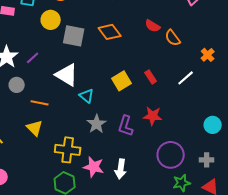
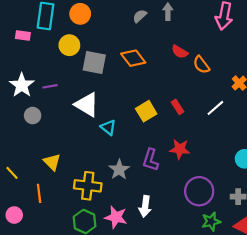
purple line: (33, 58) -> (50, 86), turned 32
orange line: (40, 103) -> (39, 193), moved, turned 72
gray star: (97, 124) -> (119, 170), moved
pink star: (94, 167) -> (116, 217), moved

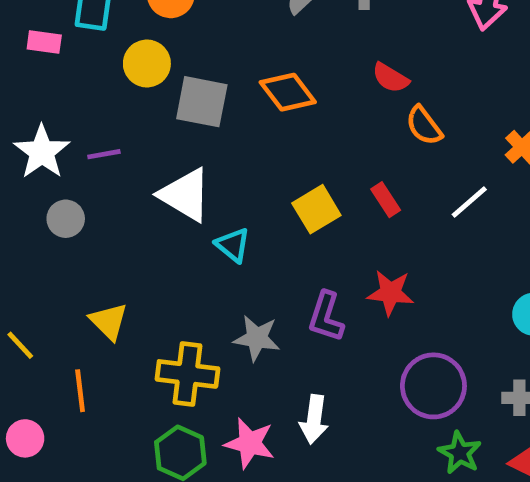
orange semicircle: (201, 65) -> (424, 126), moved
gray star: (119, 170) -> (257, 338), turned -30
green star: (211, 222) -> (460, 453), turned -30

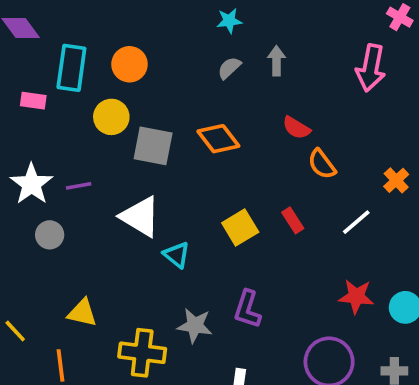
red star: (390, 293) -> (356, 297), moved
yellow triangle: (109, 321) -> (82, 313), turned -32

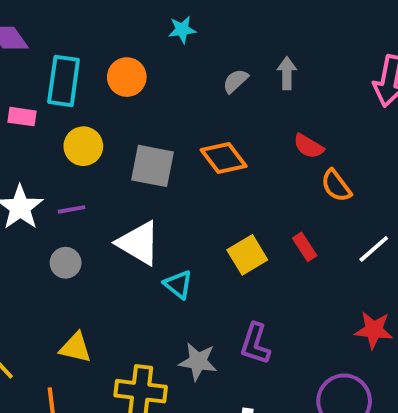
cyan star: (229, 21) -> (182, 30), moved
yellow circle: (111, 117) -> (83, 146), moved
gray circle: (50, 235) -> (66, 263), moved

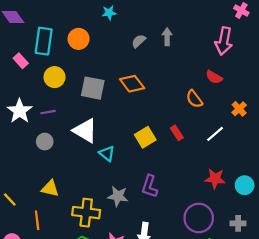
pink rectangle: (22, 117) -> (21, 61), turned 40
red semicircle: (309, 146) -> (214, 77), moved

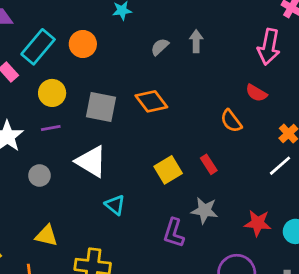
cyan rectangle: (44, 41) -> (38, 47), turned 32
purple line: (48, 112) -> (51, 128), moved
white line: (215, 134) -> (280, 166), moved
cyan triangle: (107, 154) -> (115, 205), moved
gray star: (118, 196) -> (205, 210), moved

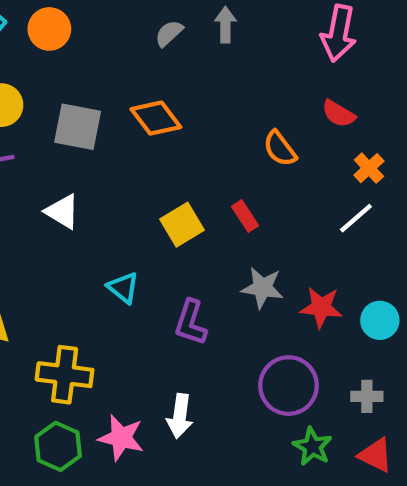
red semicircle: (256, 93) -> (339, 114), moved
white triangle: (91, 162) -> (62, 212), size x0.7
cyan triangle: (115, 205) -> (123, 288), moved
gray star: (205, 210) -> (262, 288), moved

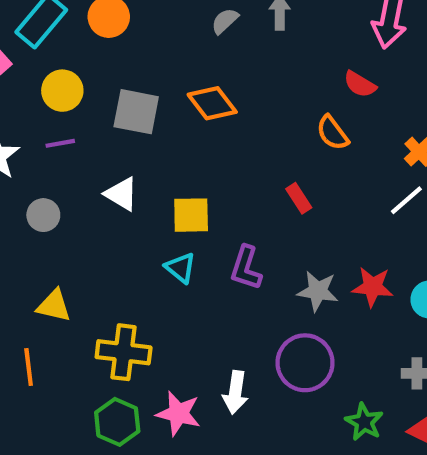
red semicircle: (339, 114) -> (360, 84), moved
yellow square: (182, 225) -> (191, 215), moved, turned 30
gray star: (262, 288) -> (318, 291), moved
purple L-shape: (191, 322) -> (246, 268), moved
purple circle: (289, 386) -> (305, 363), moved

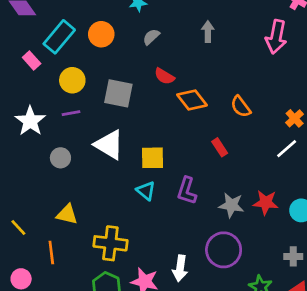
gray semicircle: (225, 21) -> (151, 37), moved
red semicircle: (360, 84) -> (164, 76), moved
orange diamond: (212, 103) -> (192, 100), moved
white triangle: (121, 194) -> (109, 145), size x1.4

